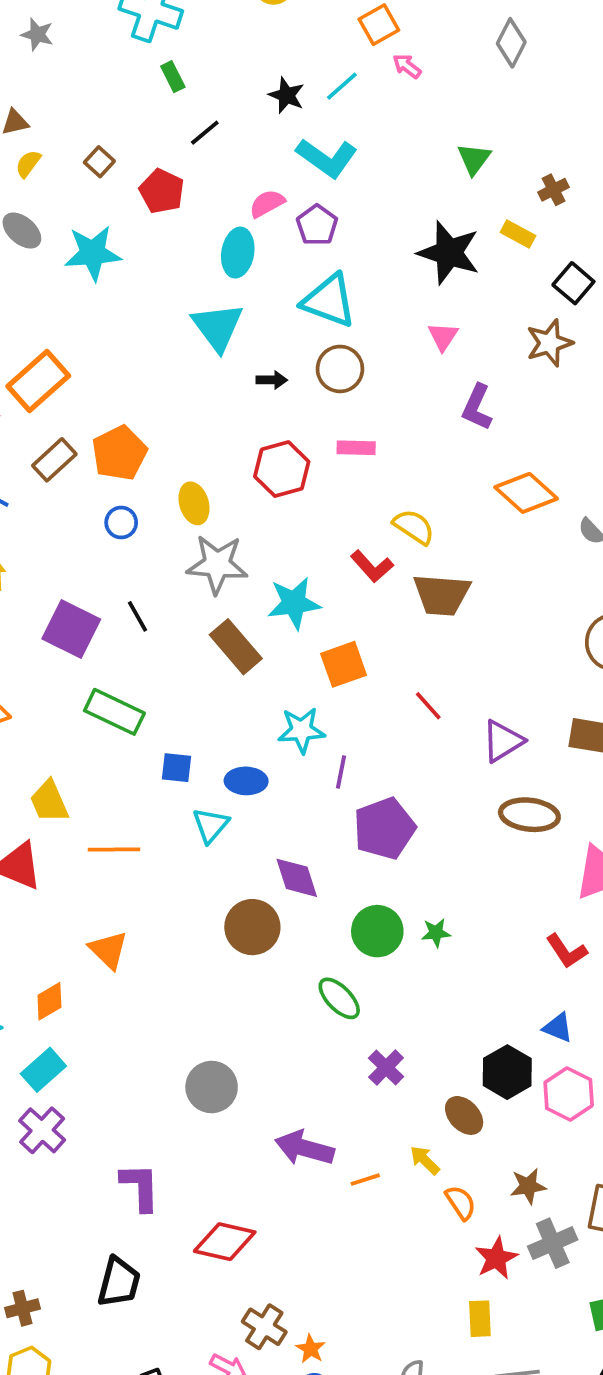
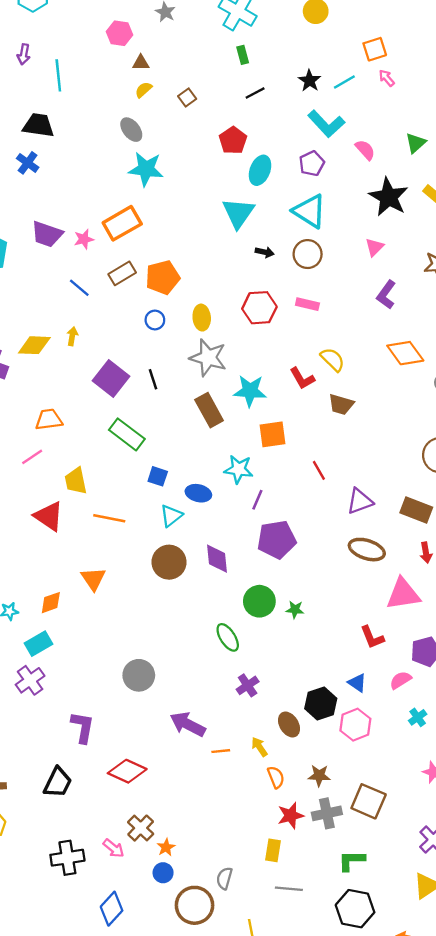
red pentagon: (162, 191) -> (233, 140), moved
pink semicircle: (267, 203) -> (365, 150), moved, turned 65
cyan star: (93, 253) -> (146, 169), moved
brown trapezoid: (442, 595) -> (341, 404), size x0.7
brown circle: (252, 927) -> (169, 562), moved

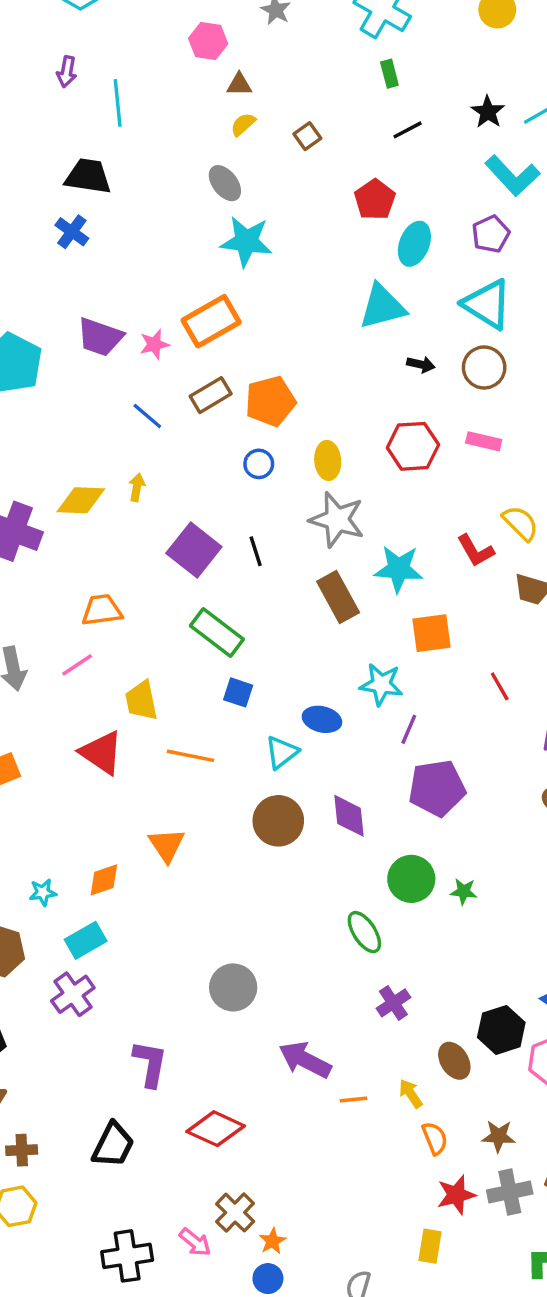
cyan triangle: (238, 213) -> (382, 307), turned 40
blue square: (158, 476) -> (238, 692), moved

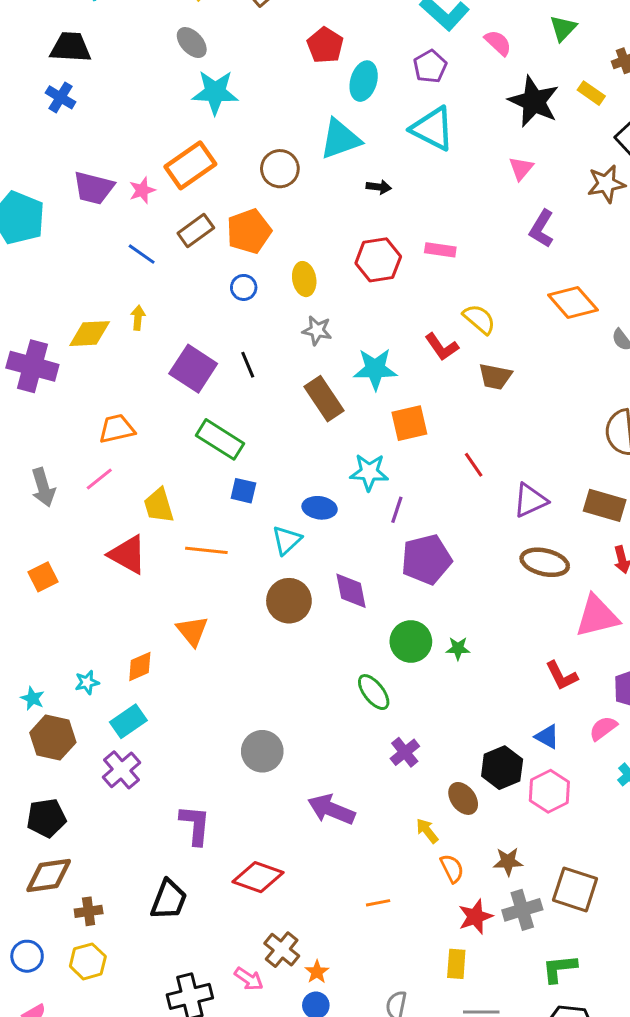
brown circle: (484, 367) -> (280, 169), moved
gray star: (337, 520) -> (317, 330), size x0.6
orange line: (354, 1100) -> (378, 903), moved

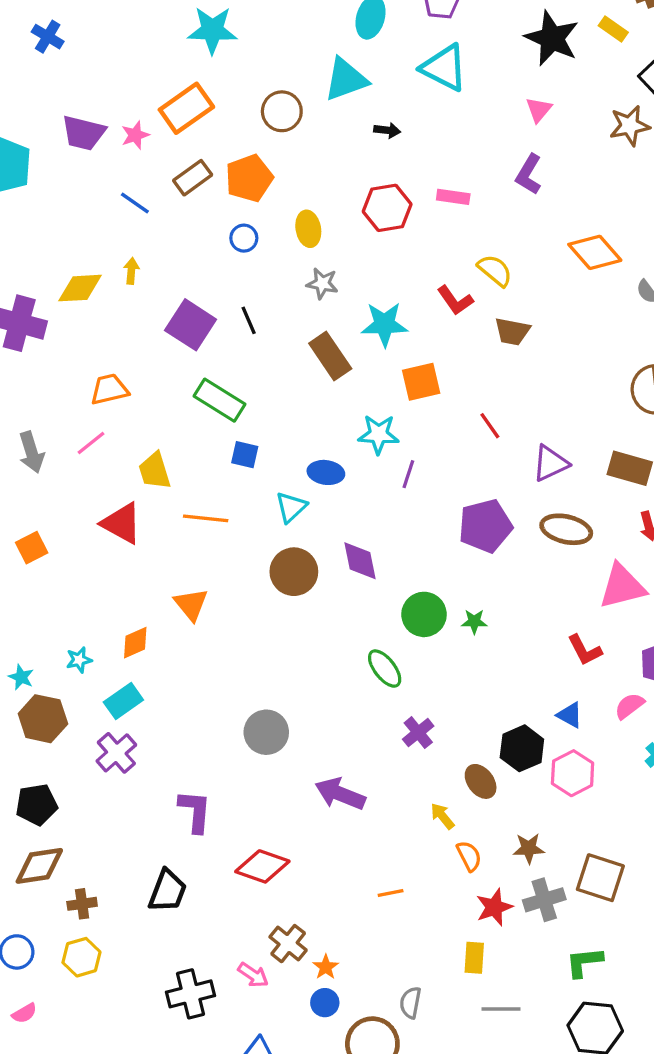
purple L-shape: (542, 229) -> (529, 174), moved
purple pentagon: (426, 559) -> (485, 526), moved

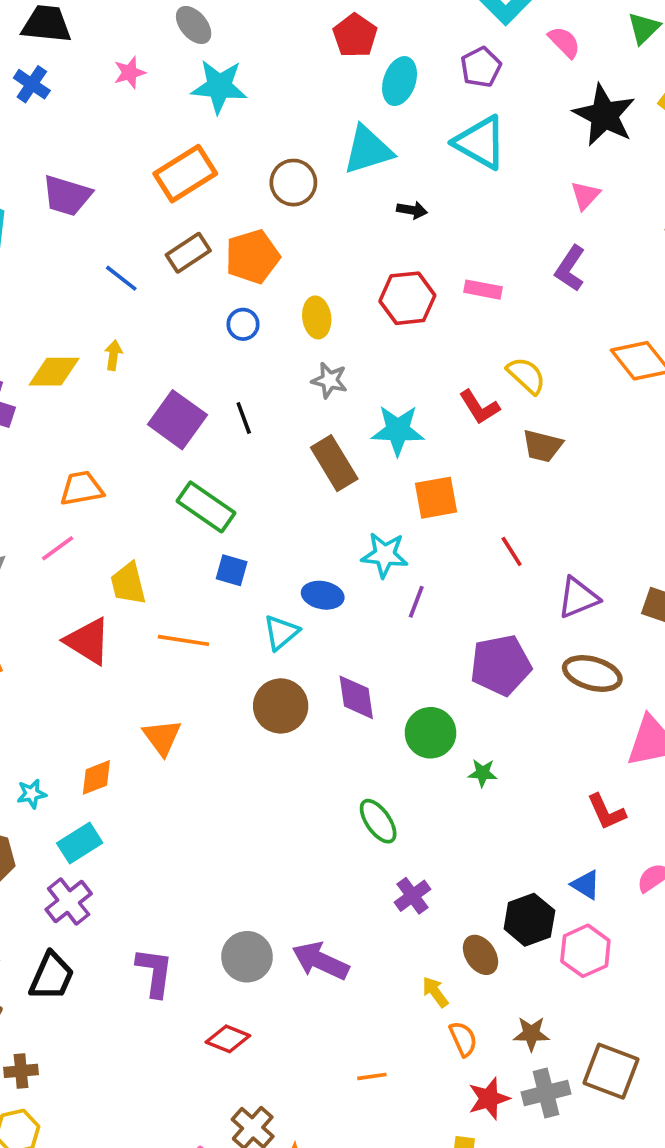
pink star: (135, 135) -> (130, 73), moved
green circle: (424, 614) -> (431, 733), moved
gray circle: (266, 732) -> (247, 957), moved
red diamond: (262, 866) -> (228, 1039), size x0.7
black trapezoid: (167, 891) -> (52, 976), moved

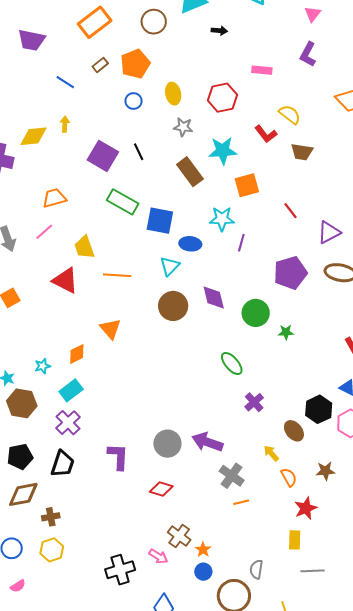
brown rectangle: (188, 253) -> (100, 65), size x0.7
red hexagon: (407, 298) -> (222, 98), moved
blue square: (232, 570) -> (160, 221), moved, size x1.6
gray cross: (546, 1093) -> (232, 476), moved, turned -35

